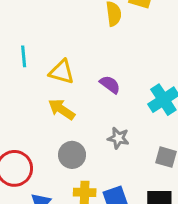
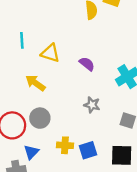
yellow arrow: (62, 109) -> (35, 83), moved
gray circle: (72, 155) -> (40, 118), moved

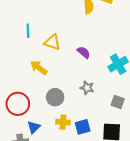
gray circle: (40, 118) -> (55, 97), moved

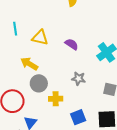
gray circle: (55, 97) -> (39, 83), moved
yellow cross: (63, 122) -> (56, 99), moved

